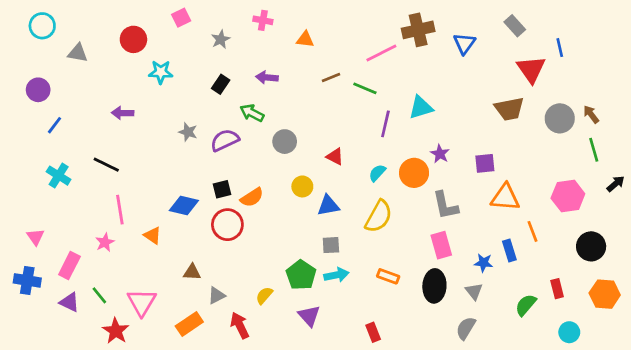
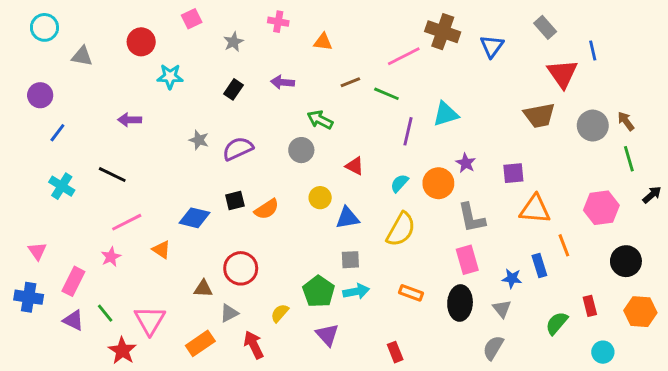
brown cross: (418, 30) -> (443, 32), turned 32
green arrow: (252, 113) -> (320, 120), moved
pink line: (120, 210) -> (127, 222), turned 72
red circle: (227, 225) -> (241, 268), moved

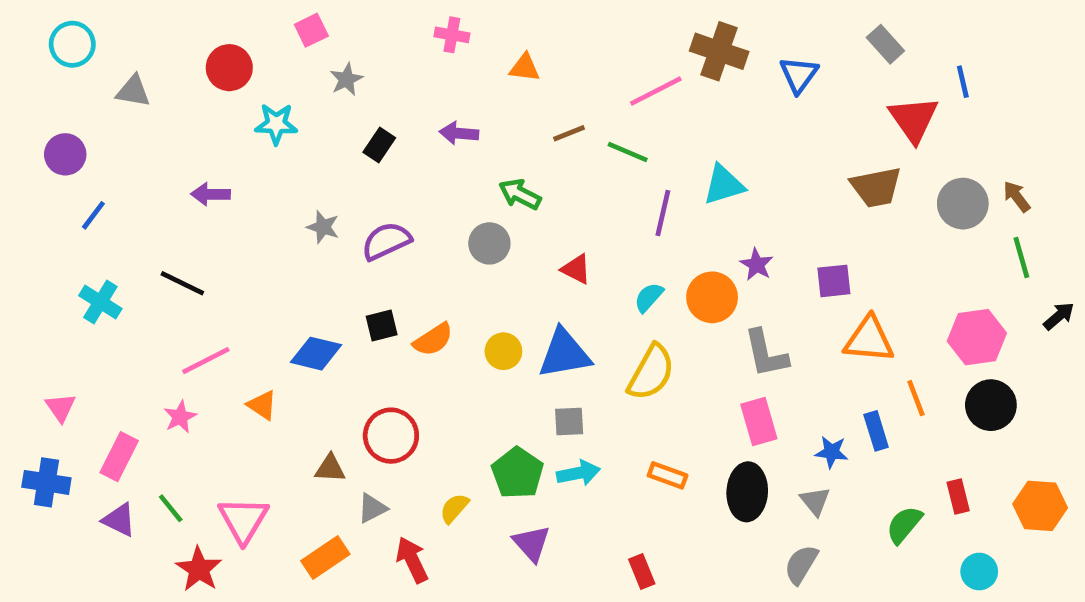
gray star: (233, 42) -> (346, 79), moved
yellow circle: (320, 198) -> (503, 351), moved
blue triangle: (347, 218) -> (564, 354), size x1.4
black circle: (626, 261) -> (991, 405), moved

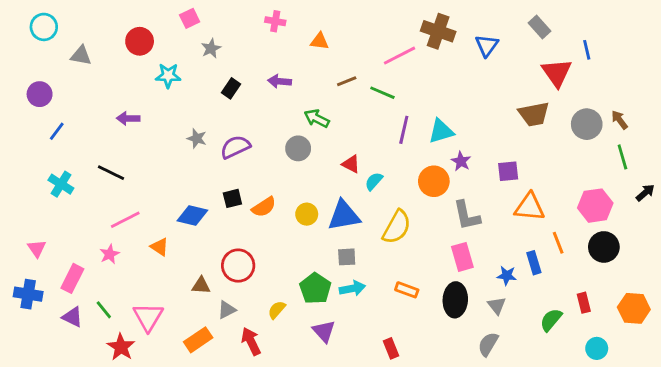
cyan triangle: (724, 185) -> (441, 131), moved
cyan semicircle: (649, 297) -> (374, 181), moved

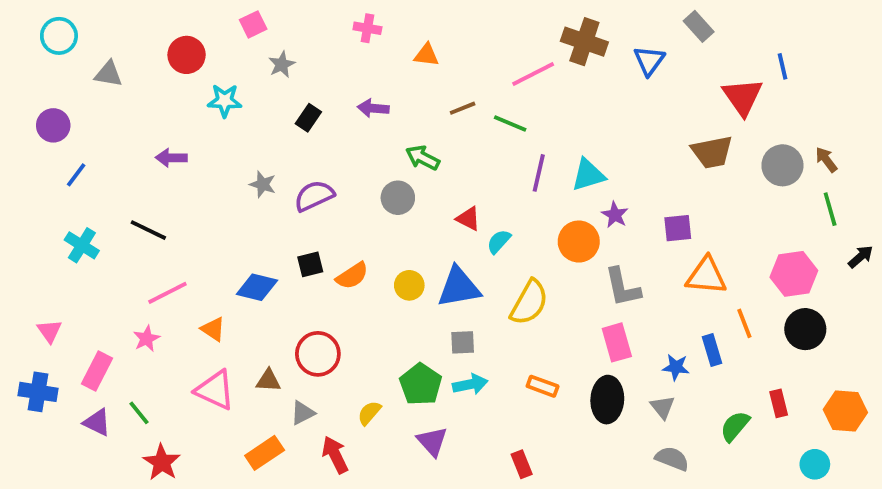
gray rectangle: (540, 27) -> (699, 26), moved
pink triangle: (148, 317) -> (215, 390), moved, turned -36
gray semicircle: (488, 344) -> (672, 459), moved, turned 80
cyan circle: (597, 348) -> (815, 464), moved

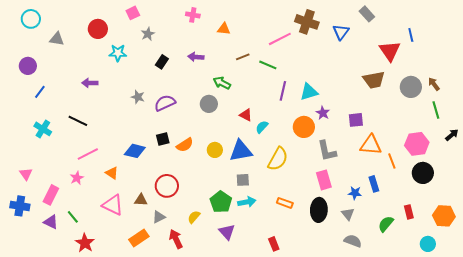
orange line: (744, 323) -> (392, 161), moved

